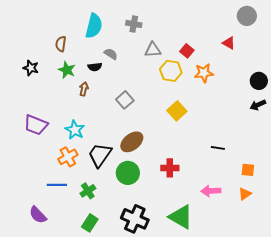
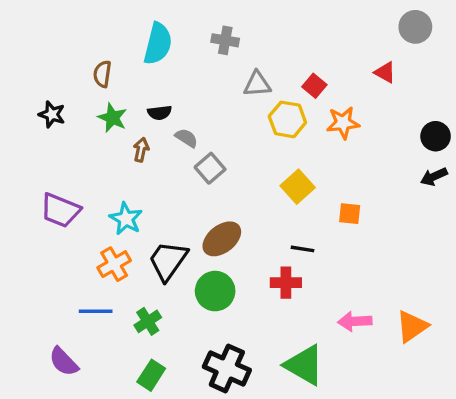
gray semicircle: (111, 54) -> (186, 138), moved
black line: (218, 148) -> (303, 249), moved
orange square: (248, 170) -> (350, 214), moved
orange triangle: (245, 194) -> (412, 326), size x1.5

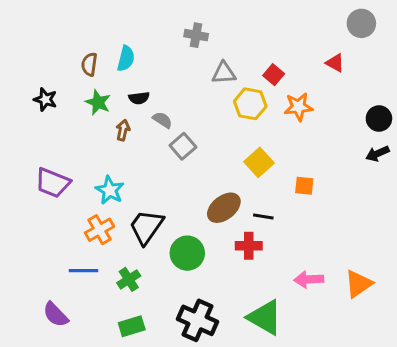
cyan semicircle: (158, 44) -> (126, 59), moved, size x0.7
brown ellipse: (222, 239) -> (224, 208), moved
green rectangle: (151, 375) -> (132, 326), turned 40

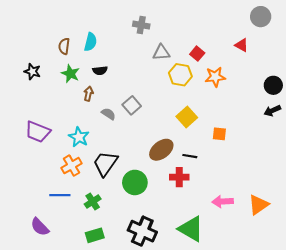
gray semicircle: (162, 120) -> (108, 114), moved

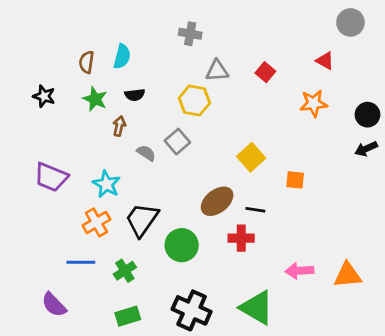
yellow hexagon: (180, 75) -> (194, 100), moved
orange star: (215, 77) -> (314, 103), moved
orange triangle: (259, 205) -> (348, 275), turned 30

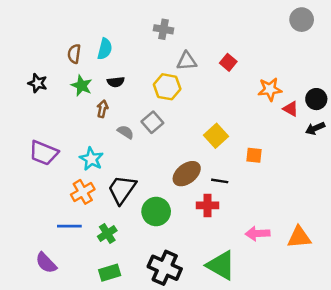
red triangle: (325, 61) -> (291, 109), moved

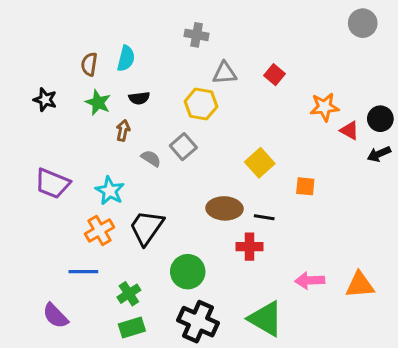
brown ellipse: (187, 174) -> (224, 208), turned 40
green circle: (156, 212) -> (188, 272), moved
green cross: (107, 234) -> (129, 294), moved

